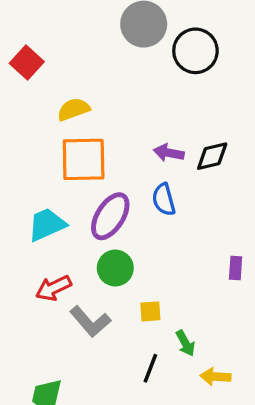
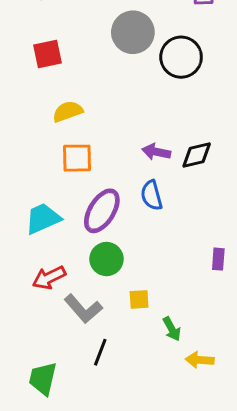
red square: (27, 63) -> (47, 54), moved, turned 36
orange square: (84, 159) -> (77, 158), size x0.7
black line: (150, 368) -> (100, 352), moved

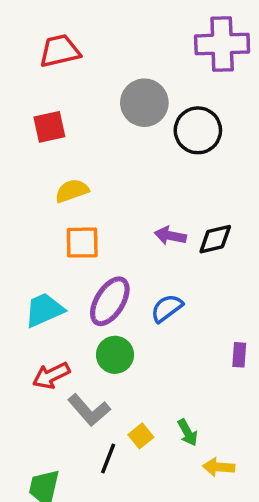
blue semicircle: (152, 195) -> (167, 308), moved, turned 68
yellow square: (139, 299) -> (141, 436), moved, turned -35

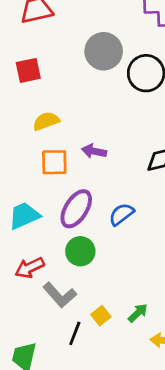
purple arrow: (170, 236) -> (94, 151), moved
green arrow: (188, 433) -> (138, 313), turned -105

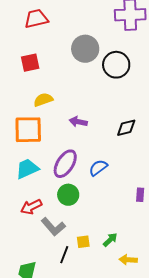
orange square: (54, 162) -> (28, 130), moved, size x1.4
yellow square: (101, 316) -> (83, 242), turned 32

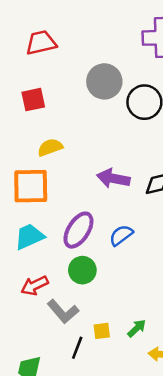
purple arrow: (78, 122) -> (113, 178), moved, size x1.4

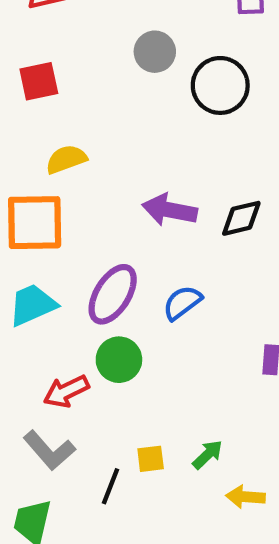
gray circle: (104, 81) -> (155, 52), size x0.7
red arrow: (35, 286) -> (66, 391), moved
gray L-shape: (63, 311) -> (49, 450), moved

